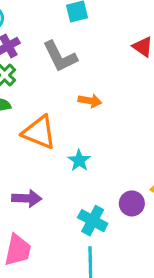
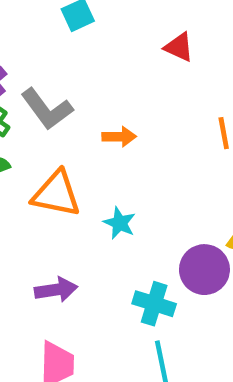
gray L-shape: (60, 57) -> (47, 109), moved
purple circle: (132, 203) -> (204, 270), size x1.4

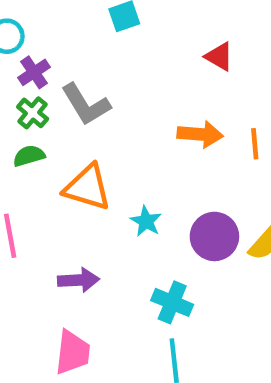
orange arrow: (119, 137) -> (200, 134), moved, size x1.4
purple circle: (204, 270) -> (214, 236), moved

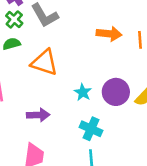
cyan star: (146, 221) -> (83, 92), moved

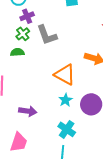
orange triangle: (44, 62) -> (65, 75), moved

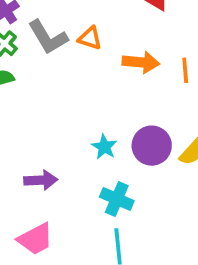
orange triangle: (65, 75) -> (90, 38), moved, size x0.6
pink trapezoid: (19, 142) -> (35, 239), turned 55

